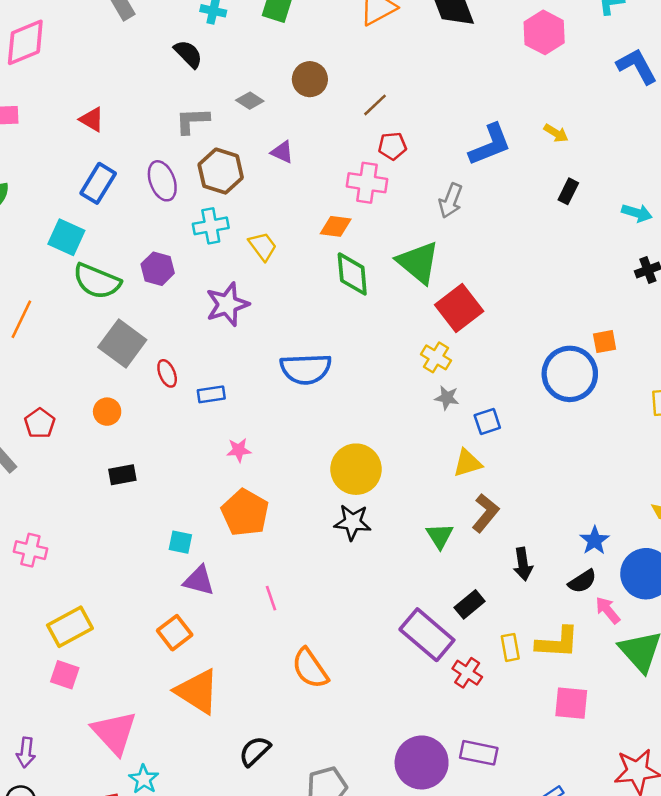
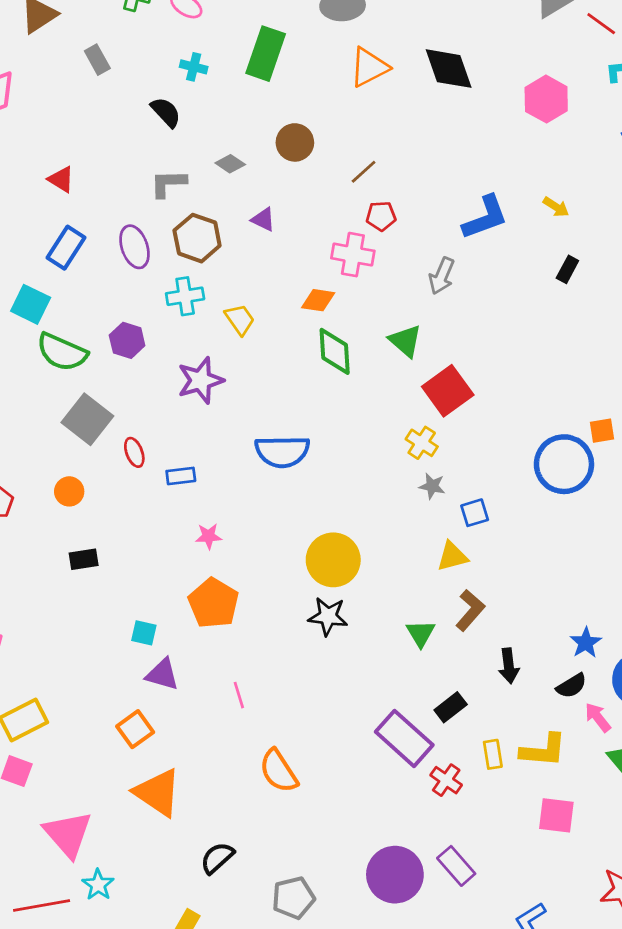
green triangle: (418, 262) -> (405, 341), size x0.7
purple rectangle: (479, 753) -> (456, 866), turned 36

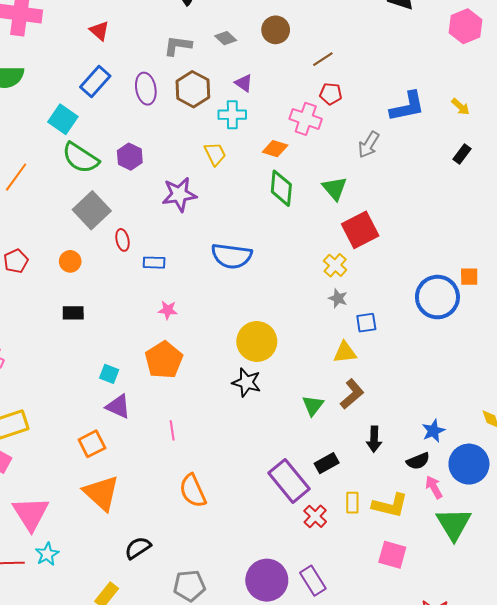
cyan cross: (185, 296) -> (232, 115), moved

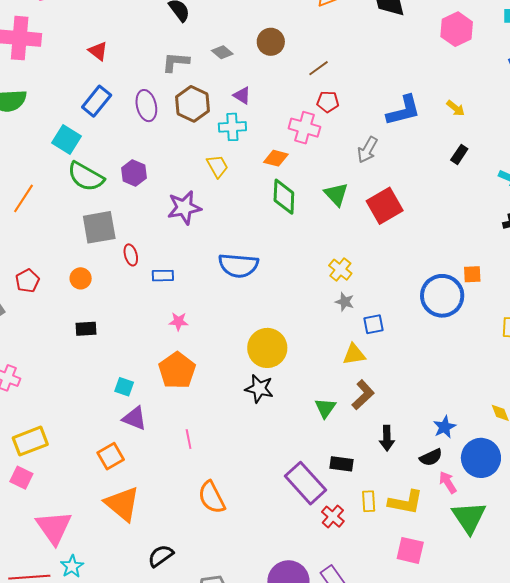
gray square: (92, 210) -> (99, 227), turned 36
red square: (360, 230) -> (385, 206), moved
black rectangle: (327, 463) -> (341, 464), turned 40

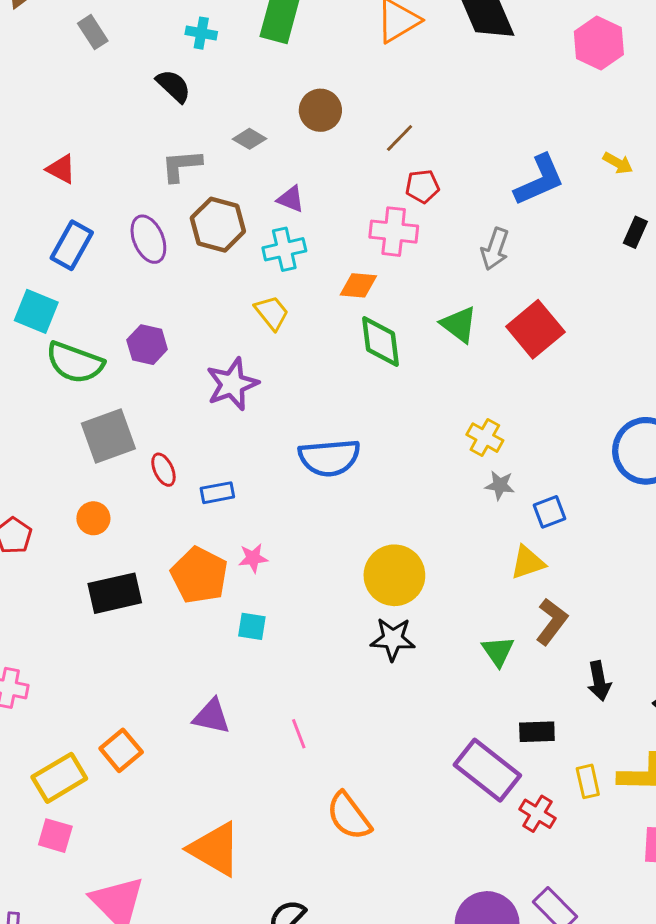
black rectangle: (86, 329) -> (115, 593), size x1.6
orange pentagon: (177, 370) -> (199, 575), moved
cyan square: (124, 387) -> (252, 626), moved
orange square: (111, 456) -> (121, 750), moved

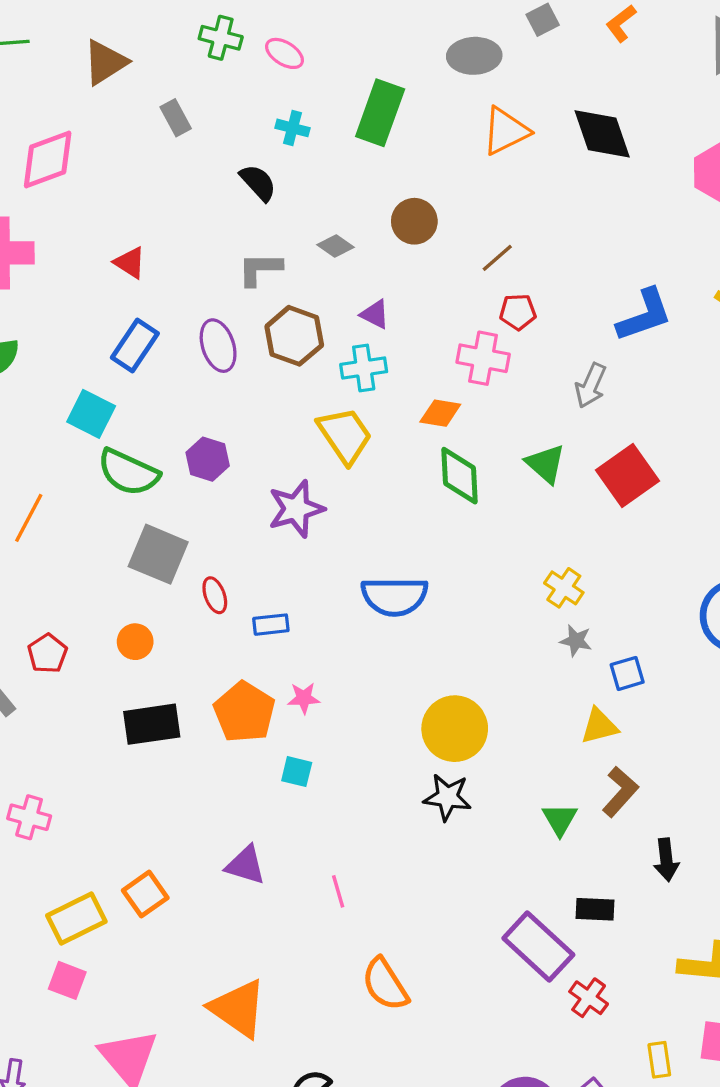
yellow trapezoid: (272, 313) -> (345, 435), size x1.5
gray square: (108, 436) -> (158, 554), turned 38
yellow rectangle: (588, 781) -> (659, 1060), moved

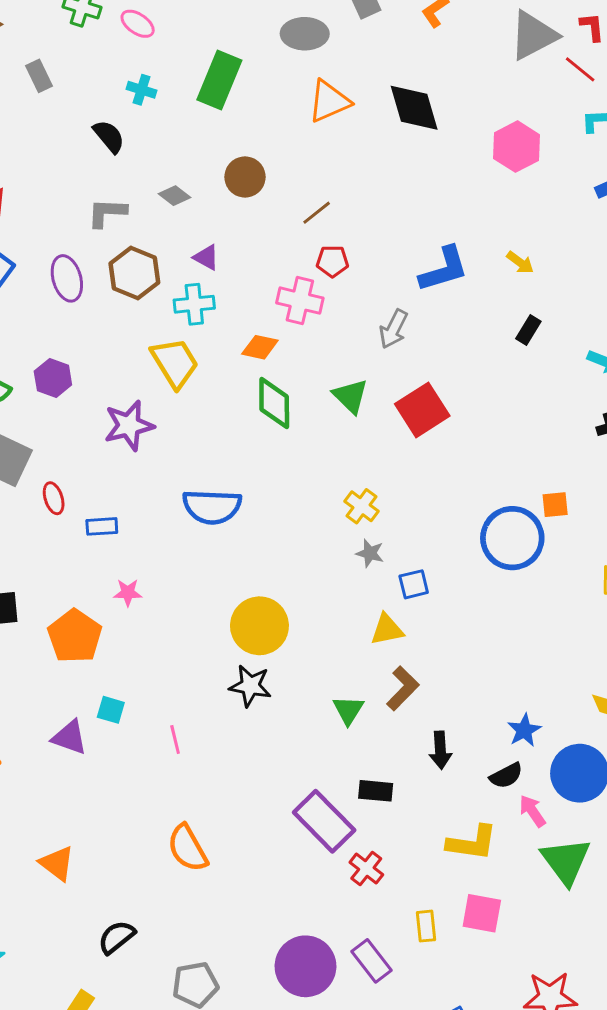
orange pentagon: (244, 712) -> (75, 636), moved
cyan square: (297, 772) -> (111, 710), moved
pink line: (338, 891) -> (175, 740), moved
orange triangle: (238, 1008) -> (57, 863), size x0.7

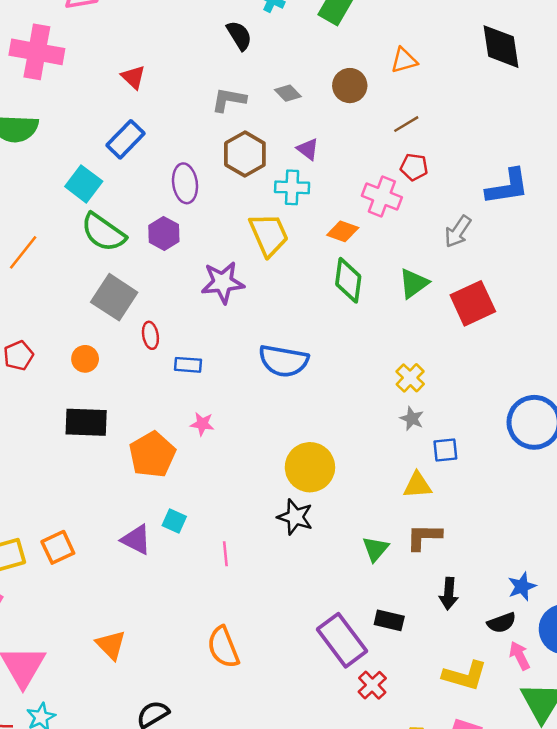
orange triangle: (329, 101) -> (404, 60), moved, size x0.7
purple ellipse: (67, 278) -> (185, 183), moved
green triangle: (351, 396) -> (414, 283), turned 32
brown L-shape: (403, 688) -> (424, 537), turned -141

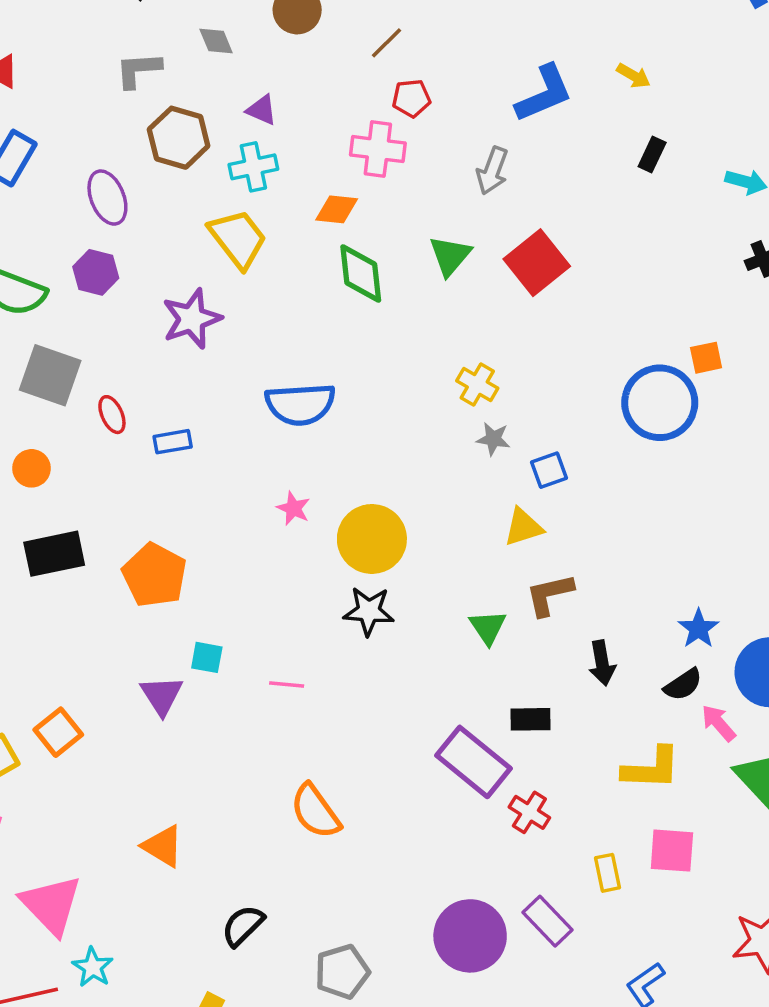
gray diamond: (288, 93) -> (216, 41), turned 36
pink star: (202, 424) -> (293, 508), moved, turned 30
purple triangle: (136, 540) -> (162, 695), turned 44
pink line: (225, 554) -> (287, 684), turned -65

